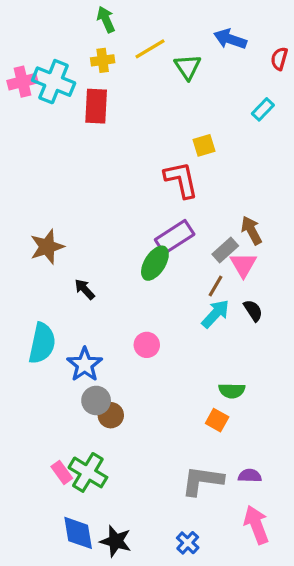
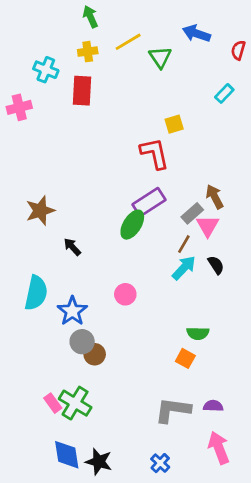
pink cross: (22, 82) -> (19, 107), moved
cyan cross: (54, 82) -> (46, 70), size x0.7

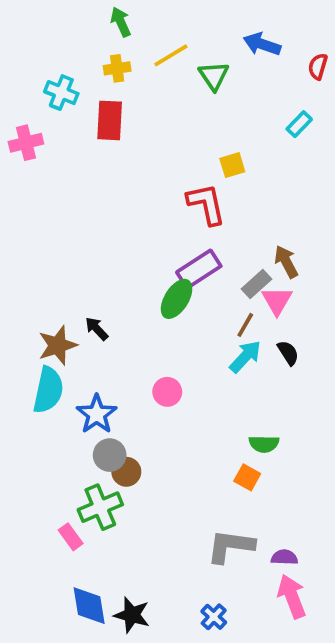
brown star: (40, 211) -> (58, 345), moved
green cross: (75, 403) -> (100, 507), moved, turned 36
purple semicircle: (213, 406) -> (284, 557), moved

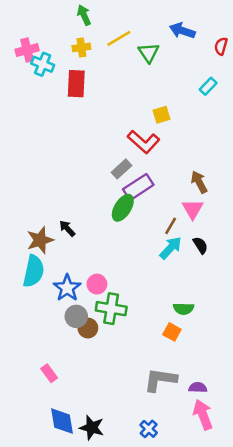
pink cross: (26, 143) -> (27, 50), moved
red L-shape: (206, 204) -> (143, 142), turned 144
gray rectangle: (256, 284) -> (121, 169), moved
pink circle: (167, 392) -> (97, 284), moved
green cross: (100, 507) -> (111, 309), moved, turned 32

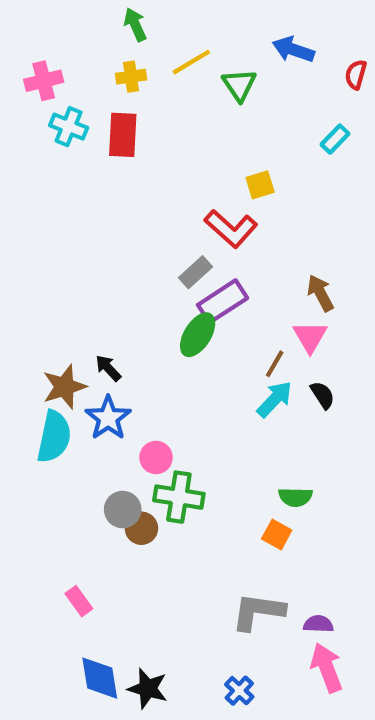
cyan cross: (43, 64) -> (69, 127), moved
blue star: (67, 288) -> (108, 418), moved

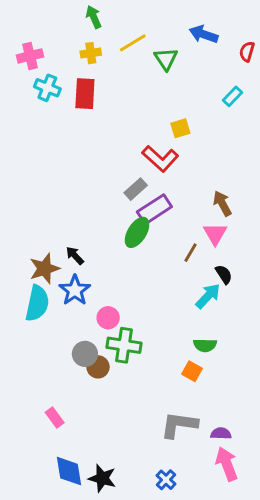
cyan arrow: (275, 399) -> (208, 296), moved

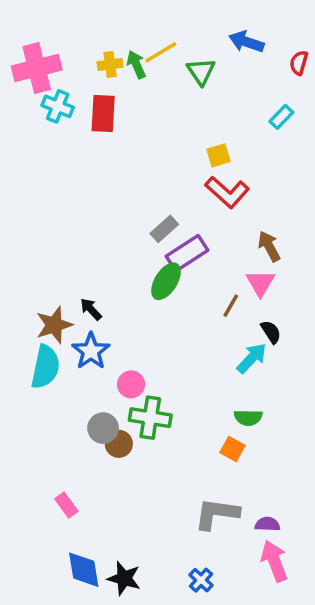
green arrow: (94, 17) -> (136, 64), moved
pink cross: (30, 56) -> (37, 68), size x1.5
red L-shape: (160, 159) -> (227, 192), moved

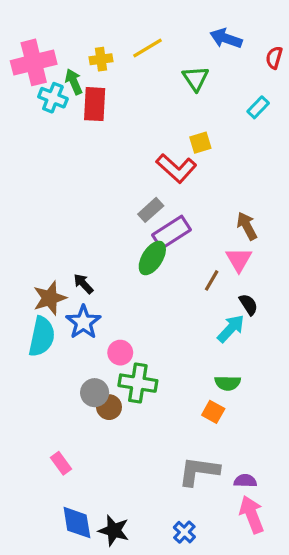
green arrow: (136, 64) -> (74, 82), moved
green triangle: (201, 71) -> (196, 78), moved
red L-shape: (227, 192) -> (176, 168), moved

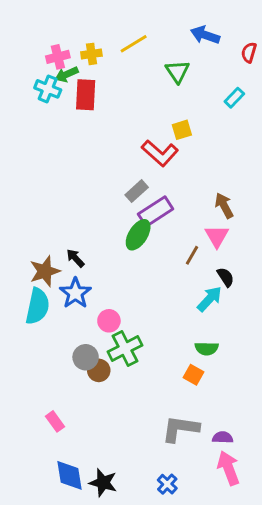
pink cross: (34, 62) -> (58, 57), moved, size x0.6
green arrow: (74, 82) -> (67, 74), turned -90
green cross: (138, 383) -> (125, 349), turned -36

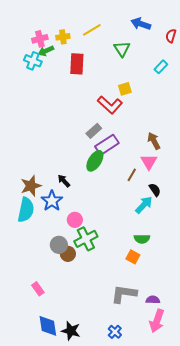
red rectangle: (86, 95) -> (77, 64), moved
black arrow: (75, 258) -> (64, 181), moved
pink arrow: (228, 468) -> (157, 321), turned -140

